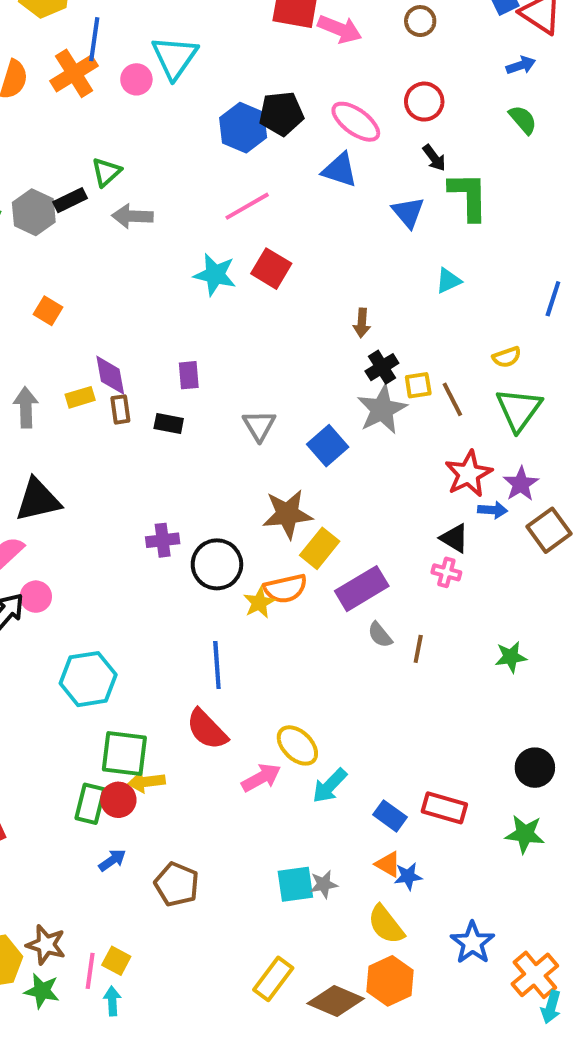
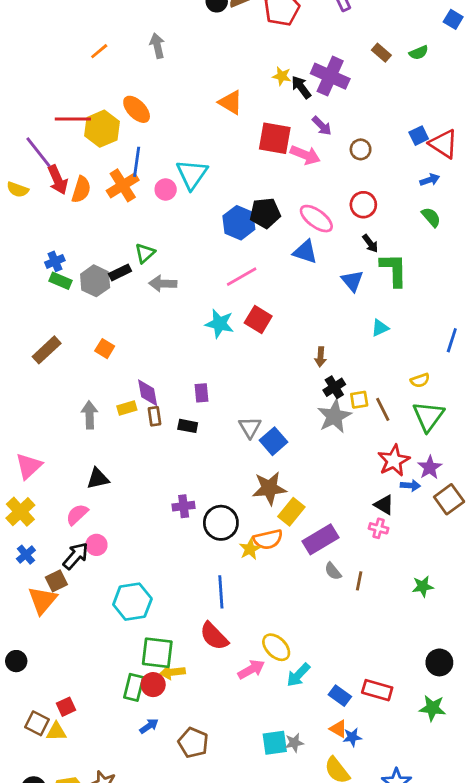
blue square: (328, 446) -> (273, 441), moved
black triangle: (38, 500) -> (98, 479), size x0.7

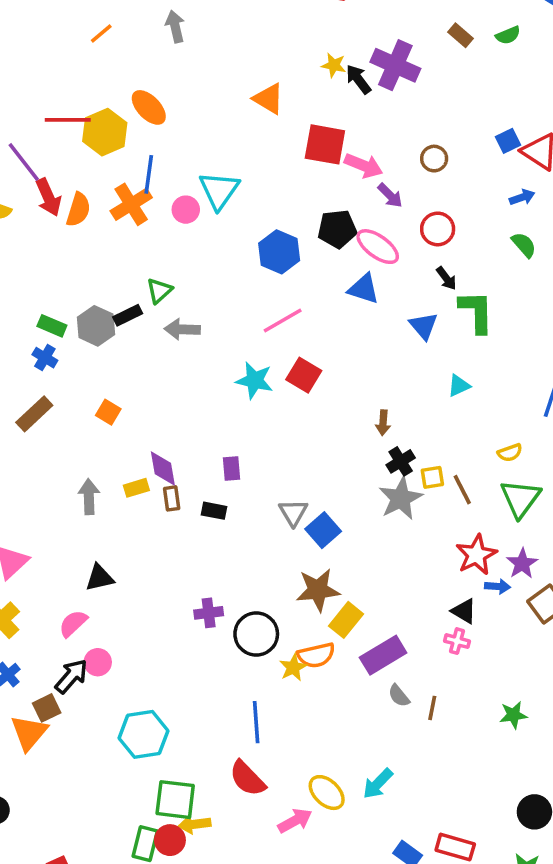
purple arrow: (322, 126) -> (390, 196), moved
black pentagon: (265, 213) -> (337, 229), moved
blue cross: (55, 261) -> (45, 358), moved, turned -36
cyan arrow: (298, 675) -> (378, 784), moved

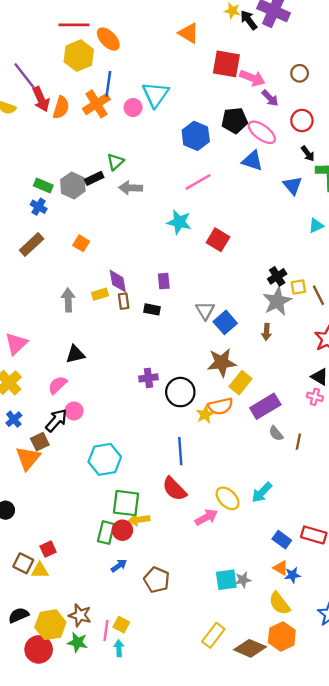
red line: (68, 120) -> (74, 25), moved
red square: (304, 375) -> (218, 240), moved
brown arrow: (383, 423) -> (266, 332), moved

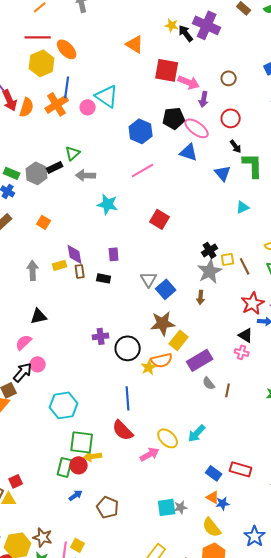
cyan triangle: (156, 95) -> (107, 96), turned -30
purple arrow: (270, 98) -> (204, 99), turned 56
cyan star: (179, 222) -> (108, 204), moved

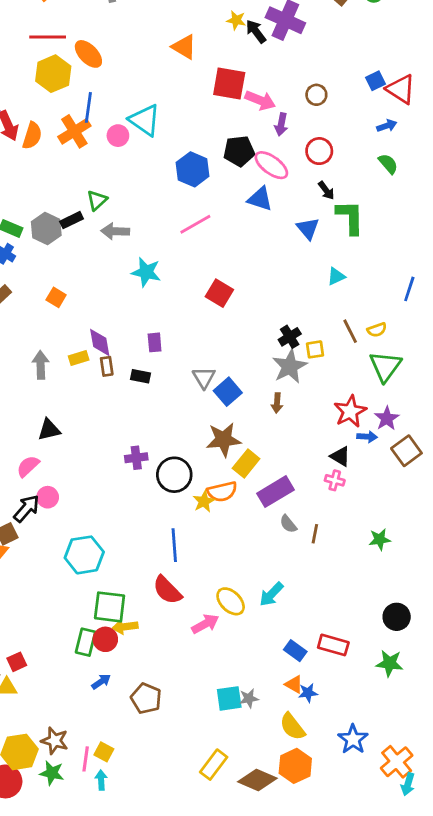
brown line: (245, 266) -> (350, 331), moved

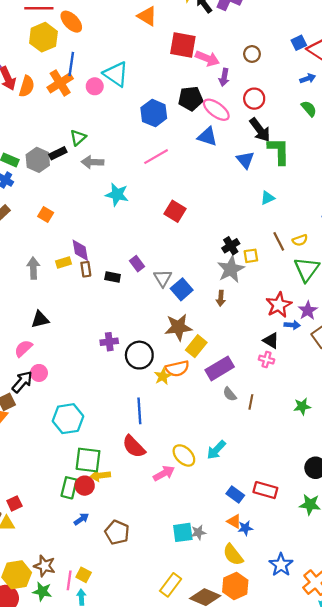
black arrow: (326, 190) -> (260, 130), size x1.6
purple rectangle: (155, 342) -> (137, 264), moved, turned -32

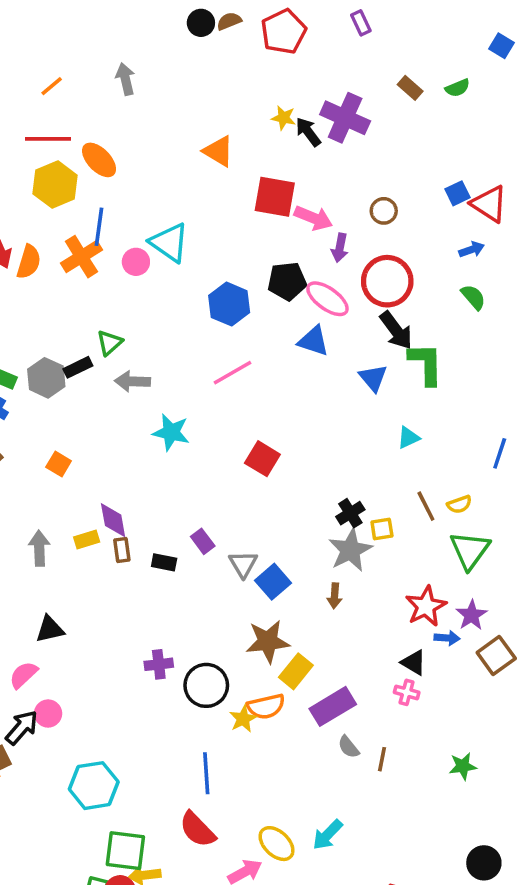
red circle: (254, 99) -> (387, 281), size x1.5

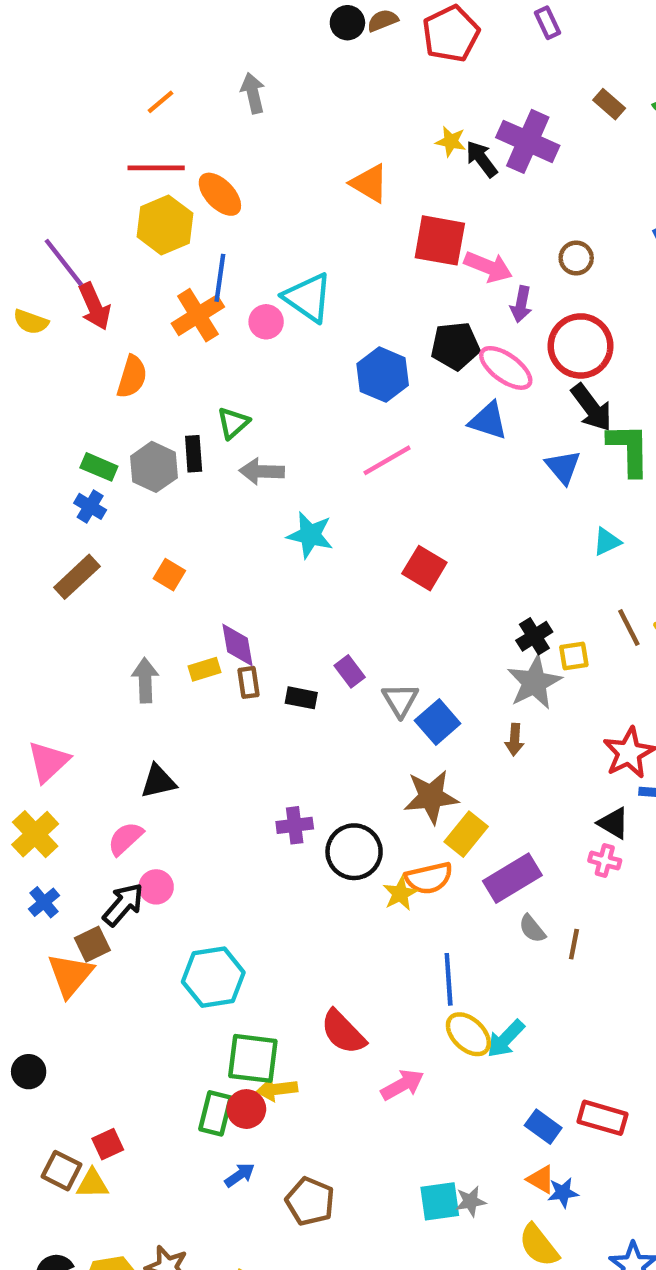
orange semicircle: (29, 262) -> (132, 377), moved
black rectangle: (78, 367) -> (194, 454), turned -68
blue line: (206, 773) -> (449, 979), moved
yellow ellipse: (277, 844) -> (468, 1034), moved

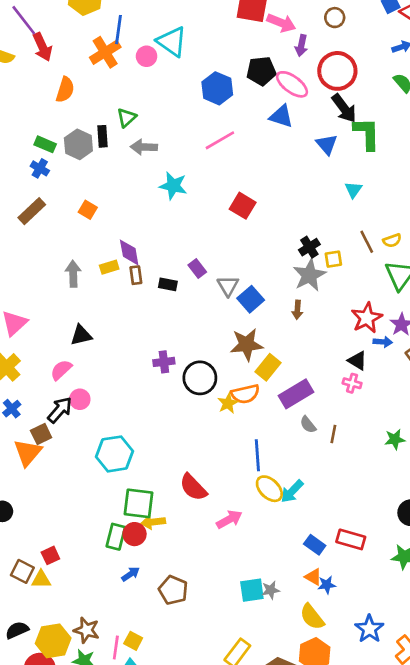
cyan triangle: (607, 542) -> (353, 190), turned -30

